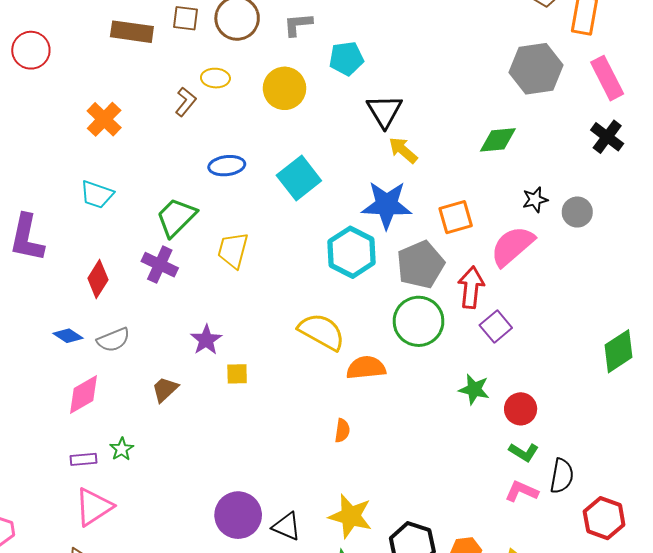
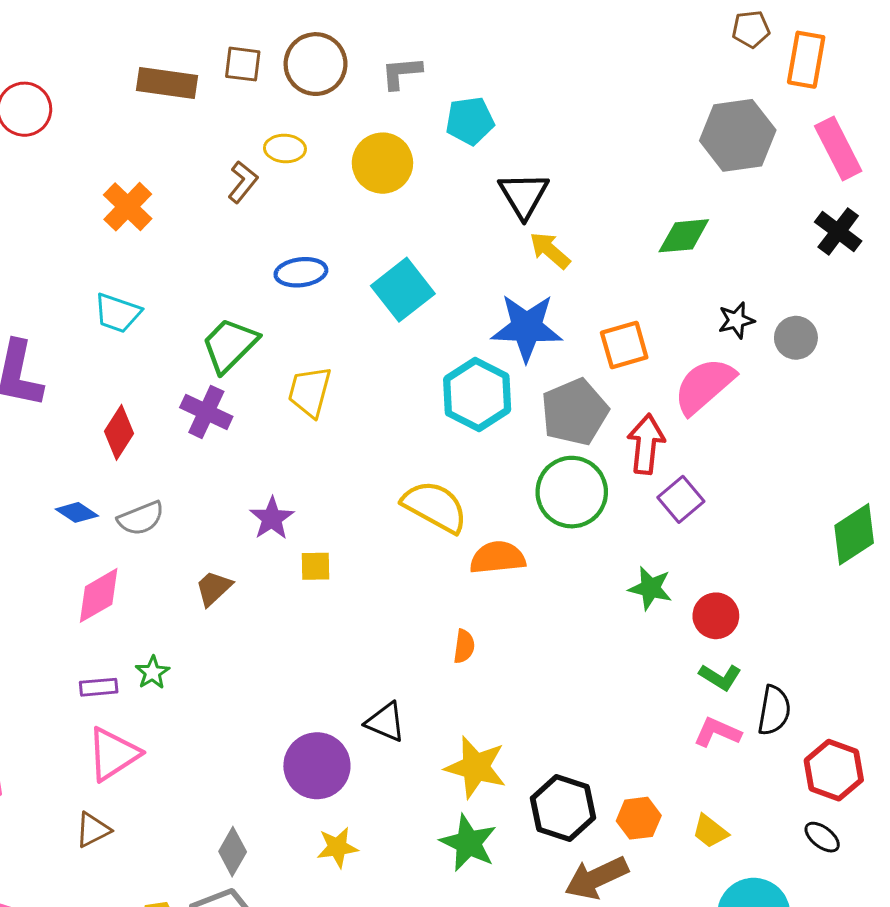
black triangle: (287, 526) -> (385, 722), moved

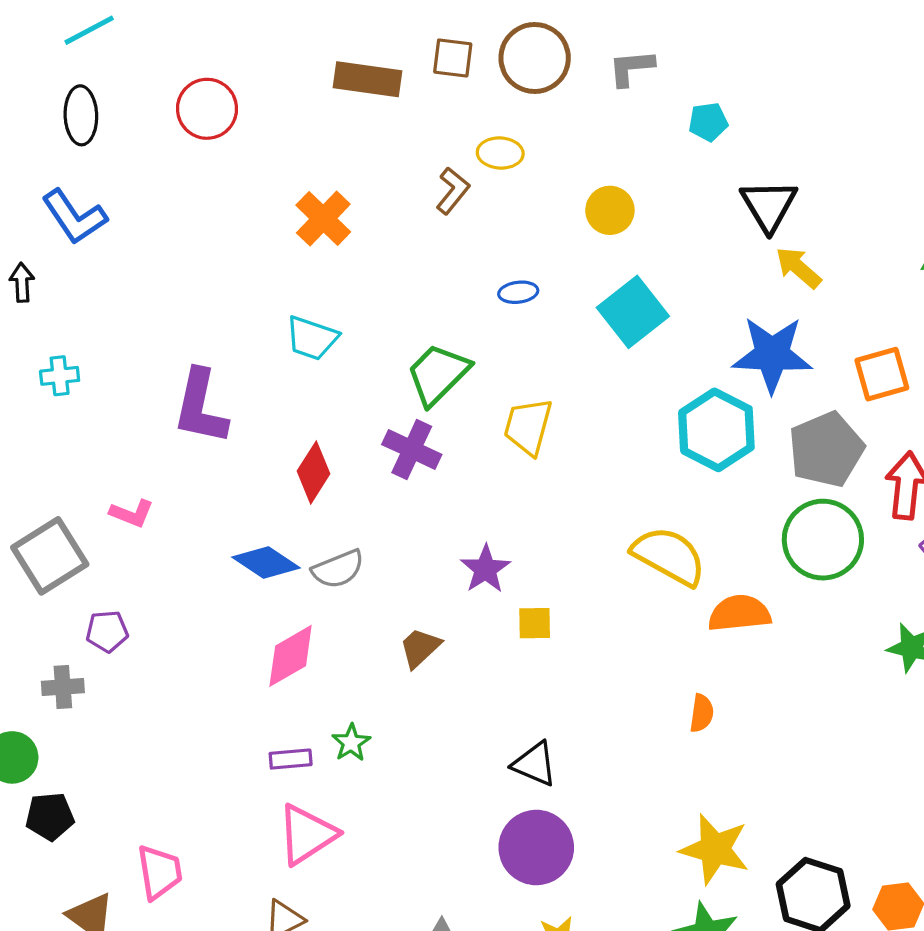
cyan pentagon: (470, 121) -> (708, 122), size x0.7
yellow circle: (382, 163) -> (610, 210), moved, size x0.7
blue ellipse: (301, 272) -> (518, 292), size x0.7
blue diamond: (77, 512) -> (266, 563), size x1.4
black triangle: (385, 722) -> (535, 764), moved

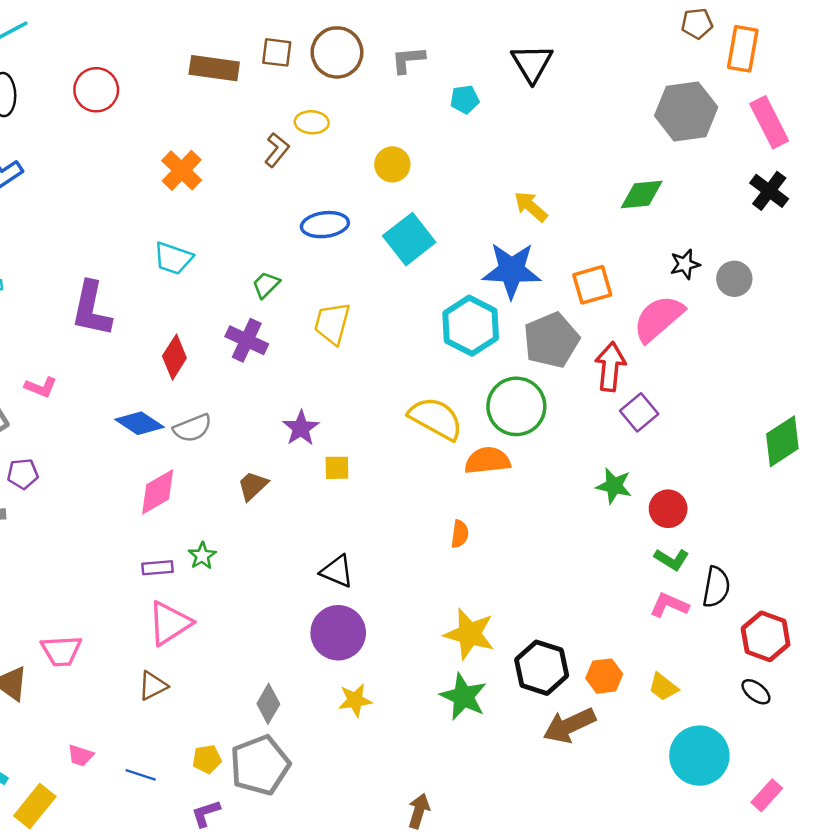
black triangle: (769, 205) -> (532, 63), moved
blue ellipse: (518, 292) -> (325, 225), size x1.6
green trapezoid: (438, 374) -> (266, 285), size x0.6
green circle: (823, 540) -> (516, 406), moved
pink trapezoid: (160, 872) -> (61, 651), turned 96

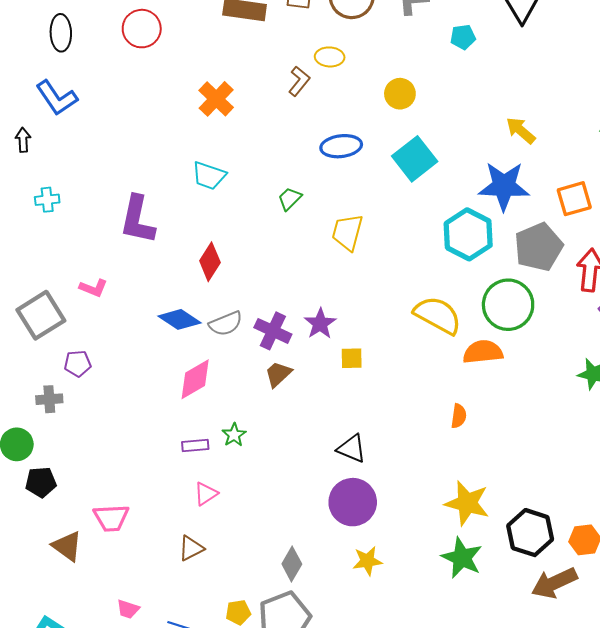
purple cross: (247, 340) -> (273, 331), moved
pink triangle: (170, 623) -> (206, 494), size x0.6

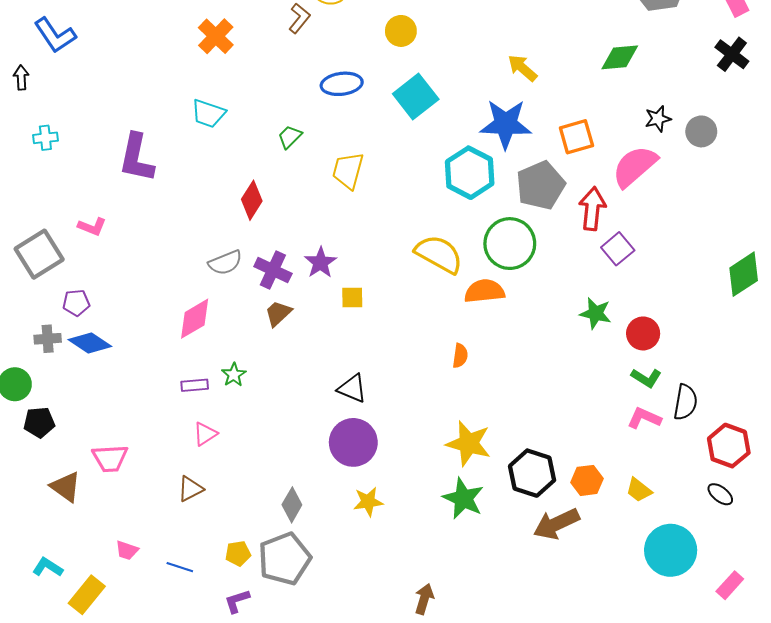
red diamond: (210, 262) -> (252, 200), moved
blue diamond: (179, 319) -> (90, 343), moved

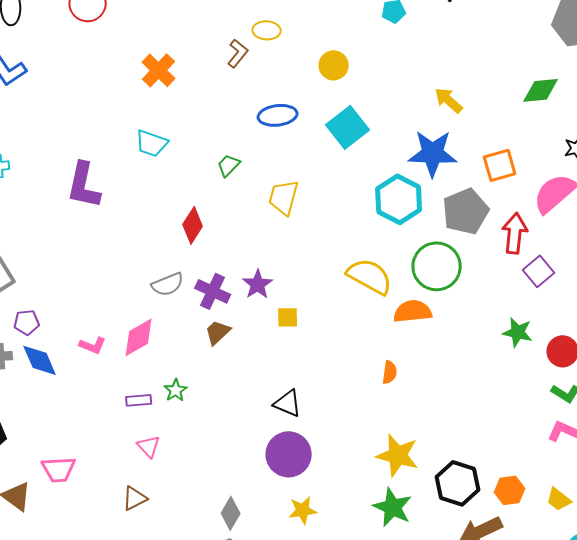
pink L-shape: (92, 227) -> (93, 345), moved
blue diamond: (90, 343) -> (40, 360), turned 33
pink triangle: (205, 434) -> (149, 446), turned -40

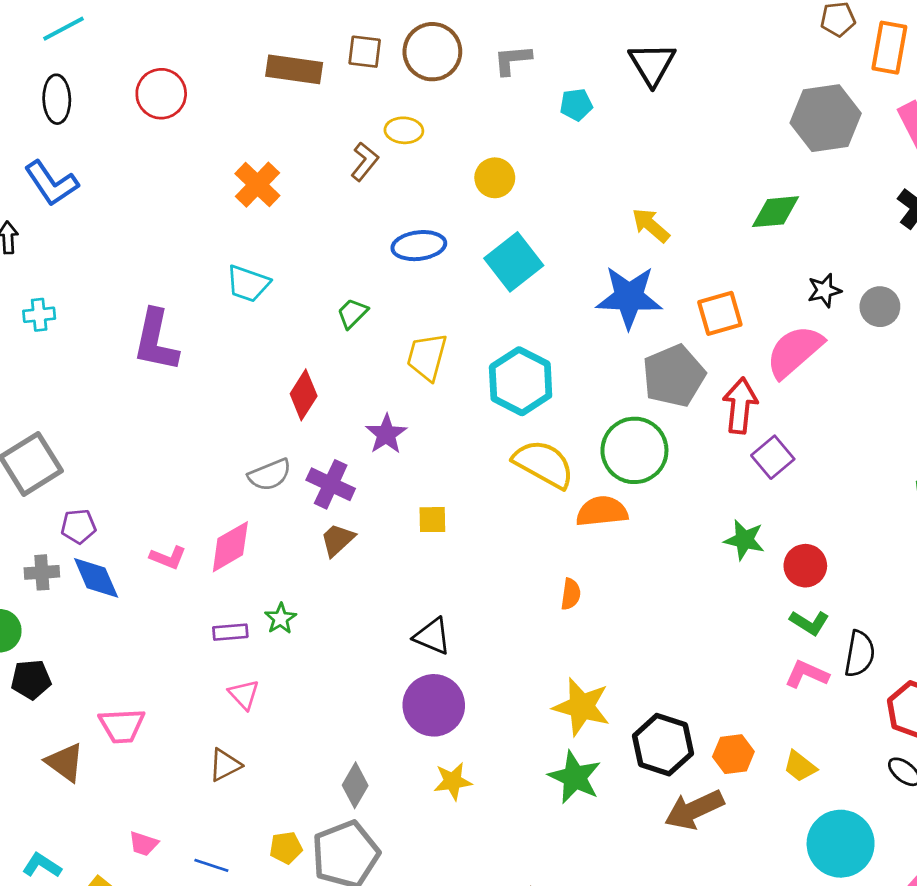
cyan hexagon: (399, 199) -> (521, 381), moved
purple star: (258, 284) -> (386, 434), moved

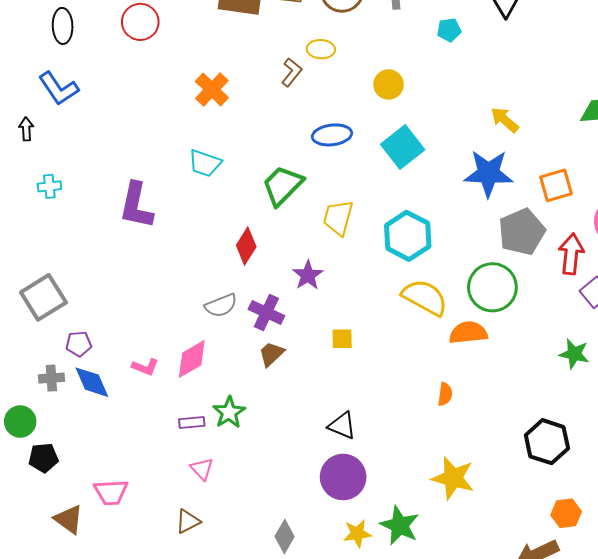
green trapezoid: (352, 313) -> (283, 185), size x1.8
green star: (281, 619) -> (229, 412), size x1.4
black hexagon: (663, 745) -> (547, 442), moved
green star: (575, 777) -> (400, 525), moved

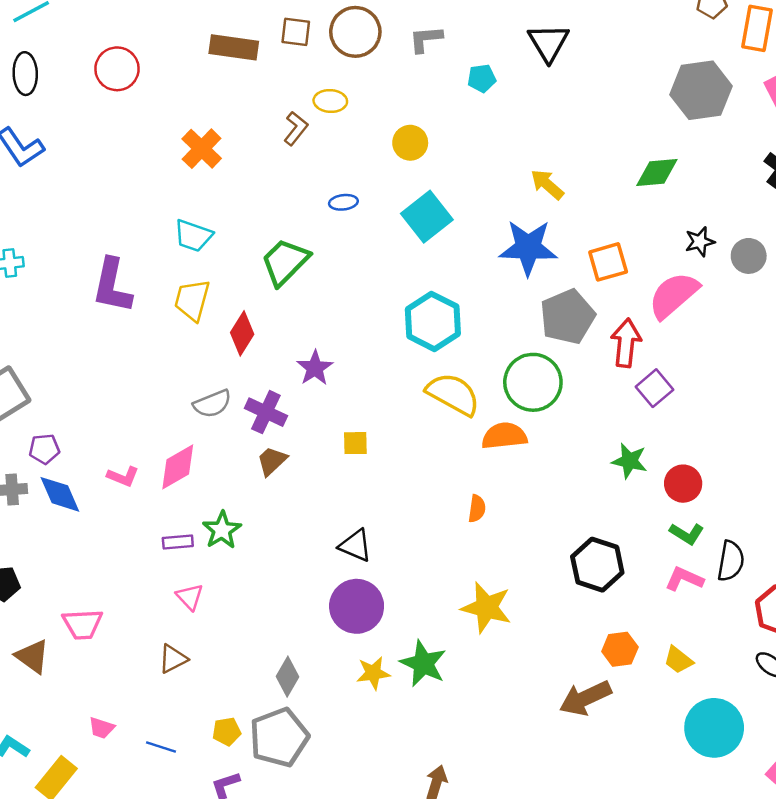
blue ellipse: (332, 135) -> (343, 202), size x0.6
yellow trapezoid: (338, 218) -> (192, 300), moved

